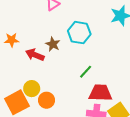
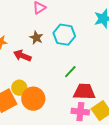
brown star: (53, 44) -> (36, 38), moved
orange circle: (46, 100) -> (33, 99), size x1.5

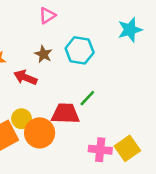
red trapezoid: (84, 92) -> (65, 114), moved

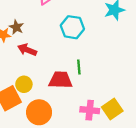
brown star: (43, 54) -> (16, 27), moved
green line: (87, 98) -> (79, 67), turned -48
orange circle: (40, 133) -> (39, 112), moved

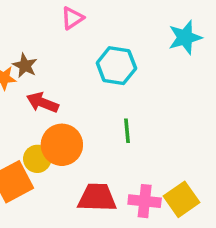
red trapezoid: (61, 80) -> (97, 198), moved
orange circle: (39, 112) -> (62, 145), moved

